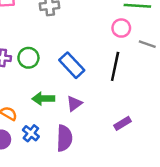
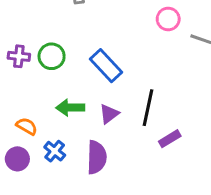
black line: (115, 66) -> (148, 108), moved

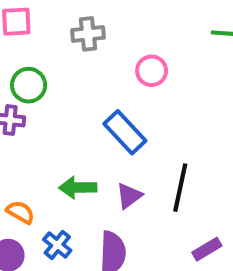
pink circle: (168, 19) -> (152, 71), moved
green circle: (52, 56) -> (29, 85), moved
purple rectangle: (170, 139) -> (207, 249), moved

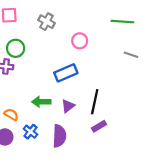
gray cross: (88, 34) -> (47, 22), turned 35
blue rectangle: (125, 132) -> (66, 73), turned -70
purple rectangle: (207, 249) -> (99, 126), moved

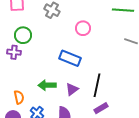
blue rectangle: (66, 73) -> (70, 58), turned 45
orange semicircle: (11, 115) -> (19, 97), turned 48

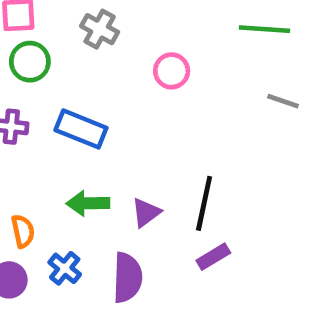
green circle: (23, 35) -> (30, 62), moved
blue rectangle: (70, 58) -> (81, 129), moved

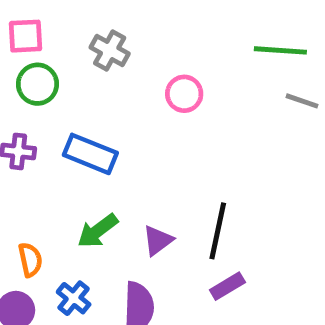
gray line: (283, 101) -> (302, 101), moved
green arrow: (88, 203) -> (98, 231), turned -36

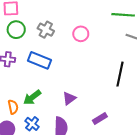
gray cross: (110, 50) -> (46, 30), moved
green arrow: (98, 231) -> (32, 97), moved
black line: (218, 231) -> (120, 74), moved

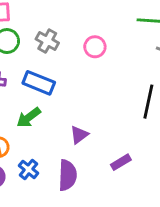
green arrow: (32, 97) -> (29, 117), moved

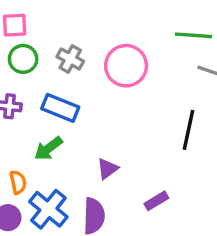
pink circle: (95, 47) -> (126, 66), size x1.6
blue cross: (29, 169) -> (48, 209), size x1.6

